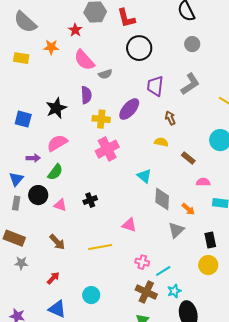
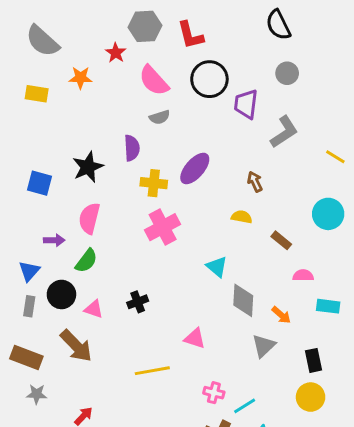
pink semicircle: (84, 60) -> (154, 81), moved
purple trapezoid: (155, 86) -> (246, 104), moved
pink semicircle: (57, 143) -> (89, 218), turned -45
brown arrow: (57, 242) -> (76, 346), moved, size x1.4

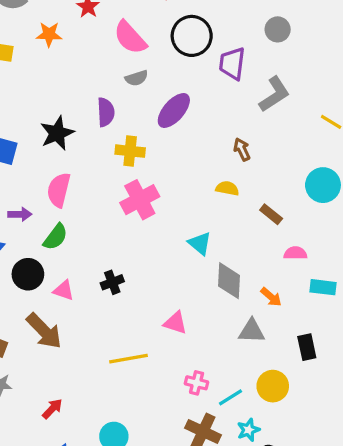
purple ellipse: (195, 168) -> (174, 110), moved
gray triangle: (264, 346) -> (252, 331), turned 45
yellow circle: (311, 397) -> (273, 386), moved

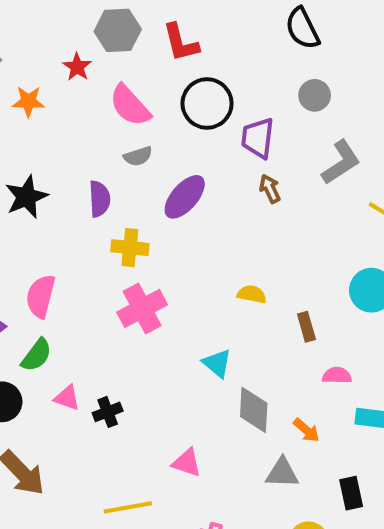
gray L-shape: (274, 94) -> (341, 162), moved
black star: (57, 133) -> (26, 197), moved
brown arrow: (242, 149) -> (270, 189), moved
brown rectangle: (271, 214) -> (306, 327), turned 35
pink triangle: (64, 290) -> (67, 398), moved

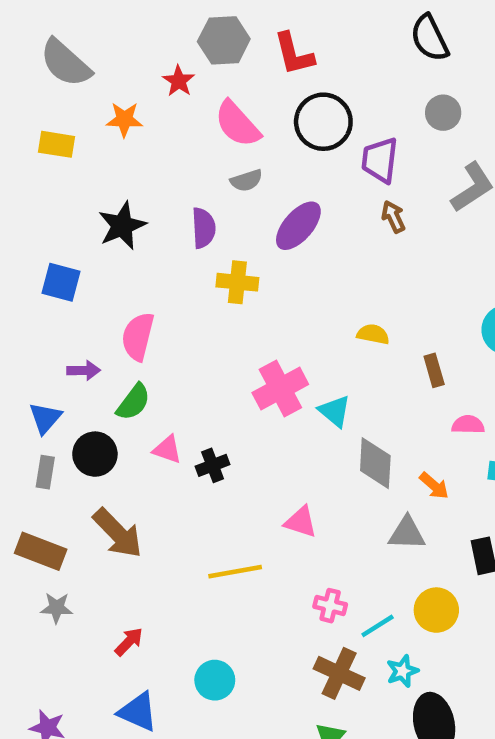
pink cross: (142, 308) -> (280, 388), moved

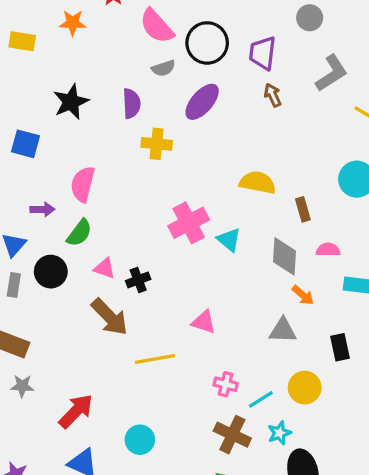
black circle: (323, 122) -> (207, 43), moved
yellow semicircle: (373, 334) -> (258, 182), size x1.5
gray diamond: (375, 463) -> (284, 256), moved
brown arrow: (118, 533) -> (110, 317), moved
red arrow: (129, 642) -> (76, 411), size x1.6

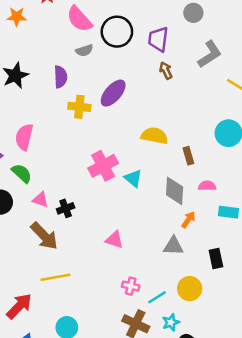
purple ellipse: (202, 102) -> (113, 93), moved
green semicircle: (79, 233) -> (22, 173), turned -85
orange arrow: (303, 295) -> (188, 220), turned -96
yellow line: (155, 359) -> (56, 277), moved

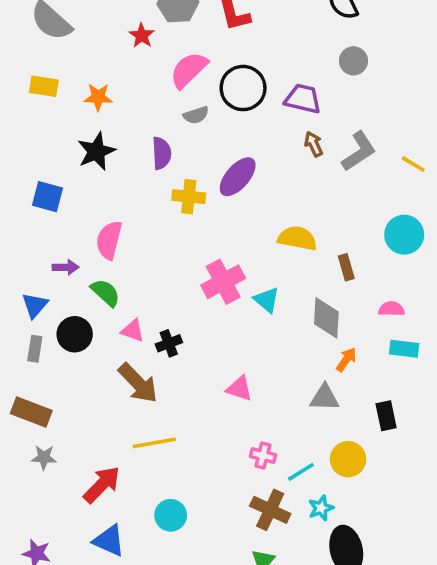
orange star: (17, 17) -> (98, 97), moved
pink semicircle: (79, 19) -> (189, 70), turned 88
purple trapezoid: (158, 39) -> (303, 99), turned 96
gray L-shape: (210, 54) -> (359, 151), moved
pink semicircle: (207, 186) -> (392, 309), moved

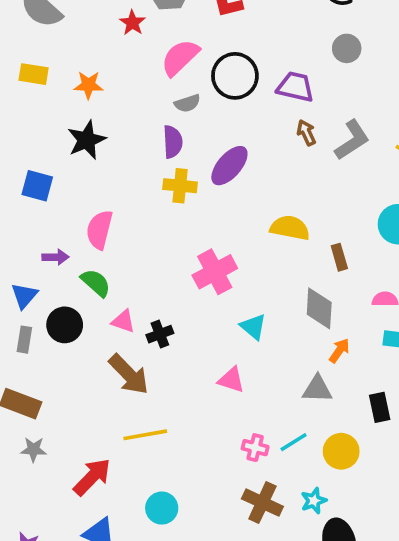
purple semicircle: (162, 153) -> (173, 142), moved
cyan triangle: (267, 300) -> (253, 327), moved
cyan line: (301, 472) -> (294, 442), moved

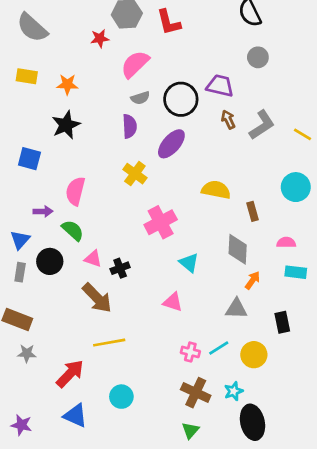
red star: (132, 23) -> (100, 38), turned 30
black circle: (235, 76) -> (181, 99), moved
yellow cross: (180, 186) -> (135, 174), moved, turned 30

